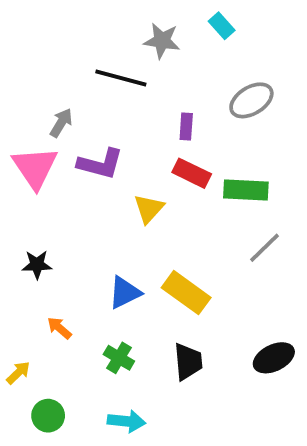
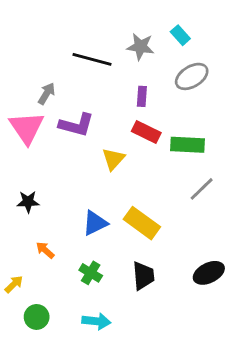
cyan rectangle: (222, 26) -> (180, 35), moved
gray star: (162, 41) -> (140, 47), moved

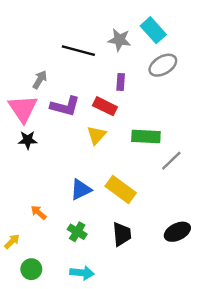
cyan rectangle: (180, 35) -> (153, 30), size x1.5
red rectangle: (146, 132) -> (105, 106), moved
green rectangle: (187, 145) -> (146, 136), moved
black star: (28, 202) -> (28, 140), moved

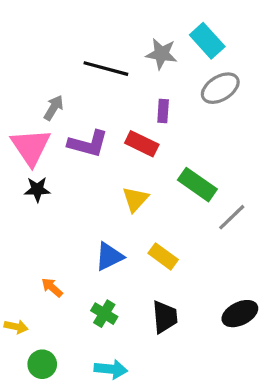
yellow triangle: (96, 135) -> (135, 199), moved
green rectangle: (146, 136) -> (197, 185), turned 32
yellow rectangle: (121, 189) -> (163, 256), size x0.7
yellow arrow: (12, 241) -> (16, 327), turned 56

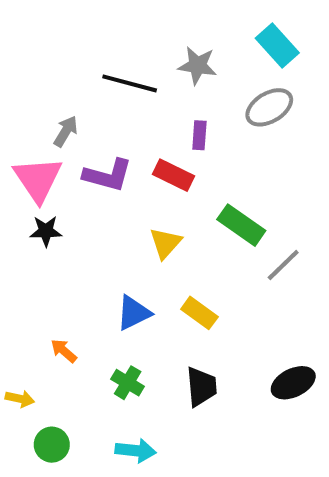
cyan rectangle: (207, 41) -> (277, 45), moved

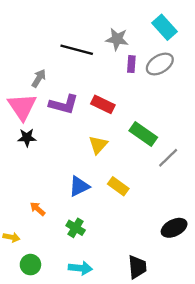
purple rectangle: (199, 135) -> (131, 64), moved
black trapezoid: (201, 387) -> (137, 267), moved

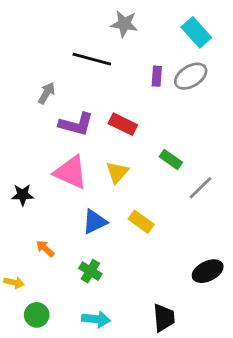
gray star: (117, 39) -> (124, 24), moved
pink triangle: (22, 107) -> (71, 172), moved, turned -32
green rectangle: (143, 134) -> (171, 160), size x0.7
black star: (27, 138) -> (23, 195), moved

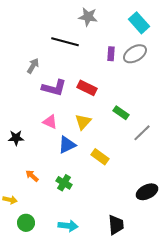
pink triangle: (71, 172) -> (50, 122), size x0.6
blue triangle: (95, 222) -> (67, 145), moved
green cross: (90, 271) -> (64, 183), moved

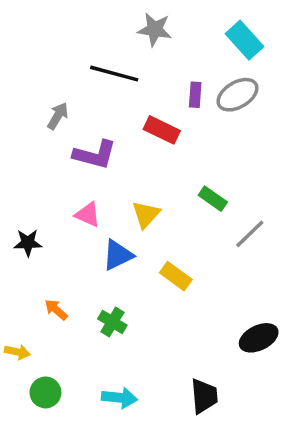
red rectangle: (87, 88) -> (162, 130), moved

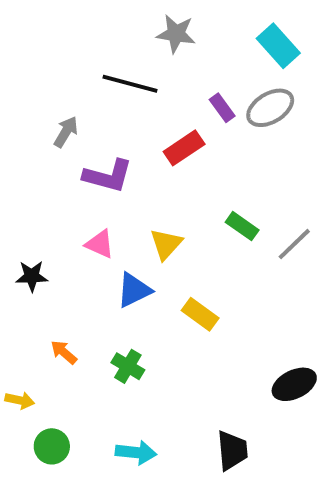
purple rectangle: (195, 95) -> (222, 108), turned -40
red rectangle: (162, 130) -> (184, 148), turned -60
gray line: (250, 234) -> (294, 244), moved

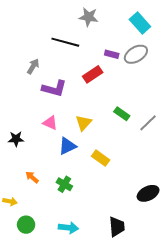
purple rectangle: (222, 108) -> (112, 54), turned -40

